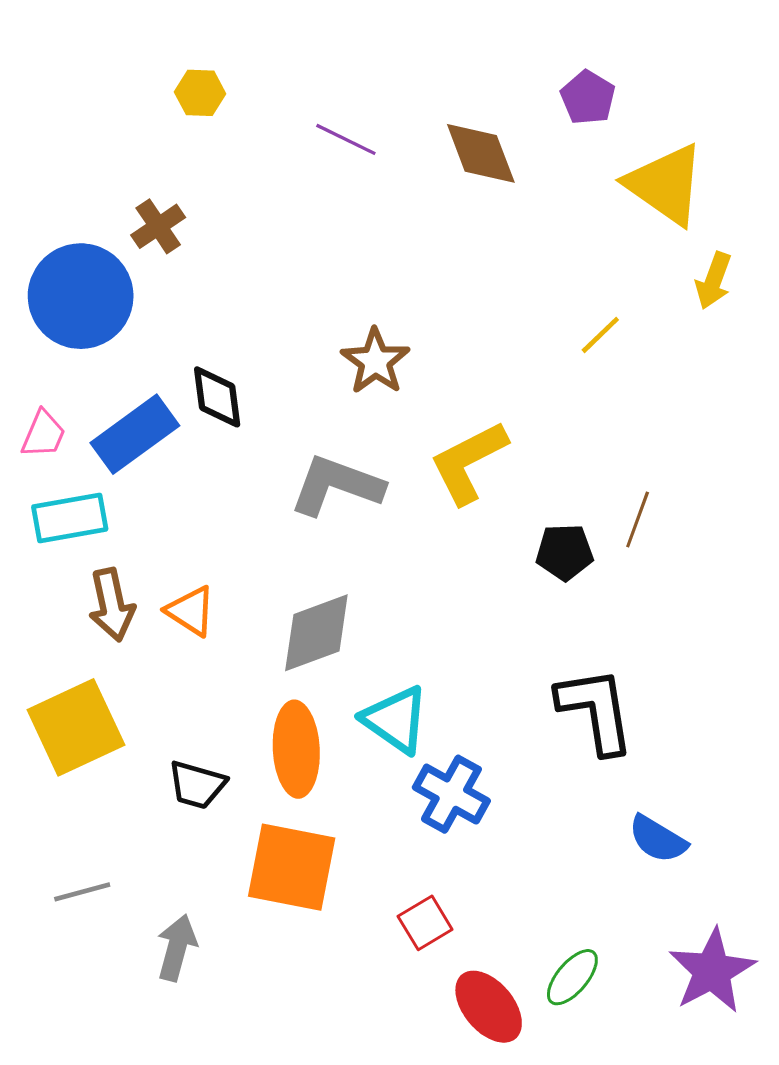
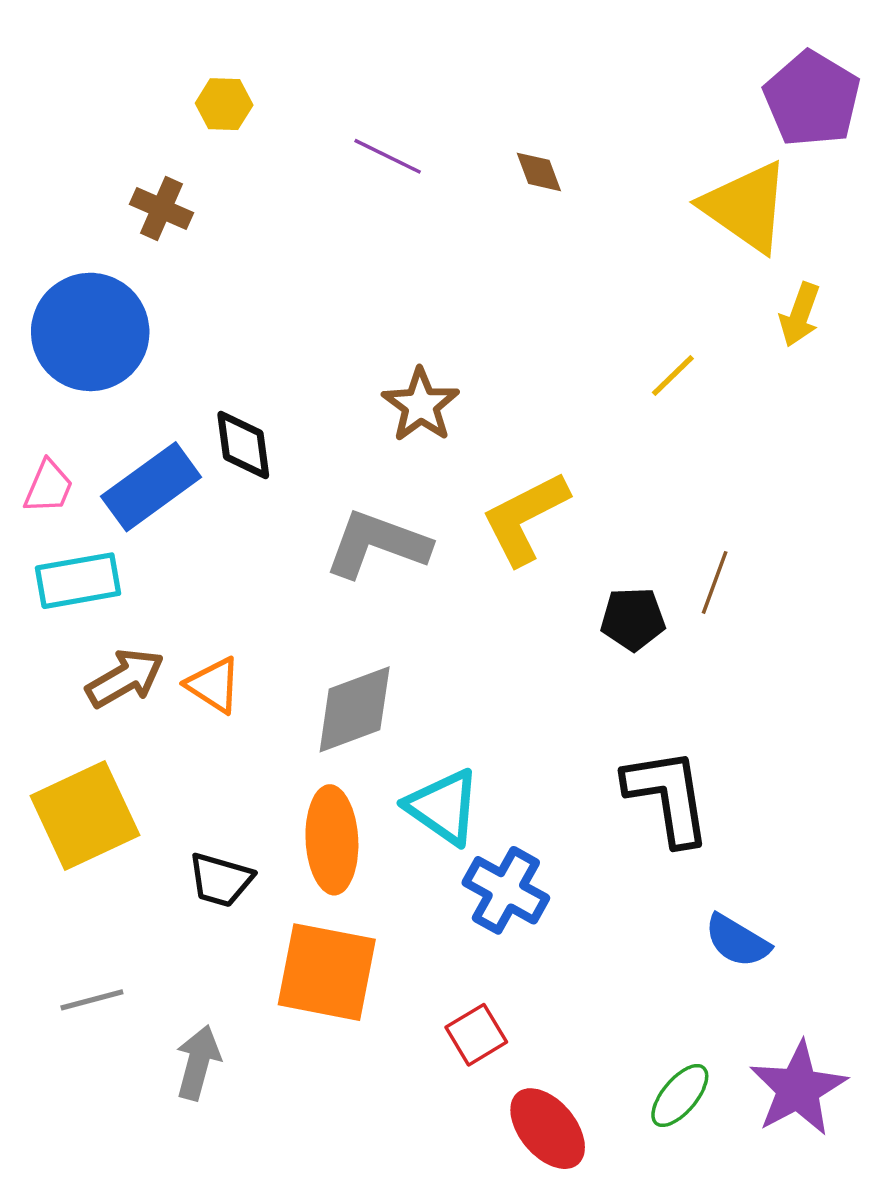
purple pentagon: (588, 98) -> (812, 99), moved, size x1.6
brown diamond: (481, 153) -> (539, 172), size x0.6
brown cross: (158, 226) -> (161, 208), moved, turned -32
brown arrow: (112, 605) -> (125, 678), turned -108
green ellipse: (572, 977) -> (680, 1096), moved

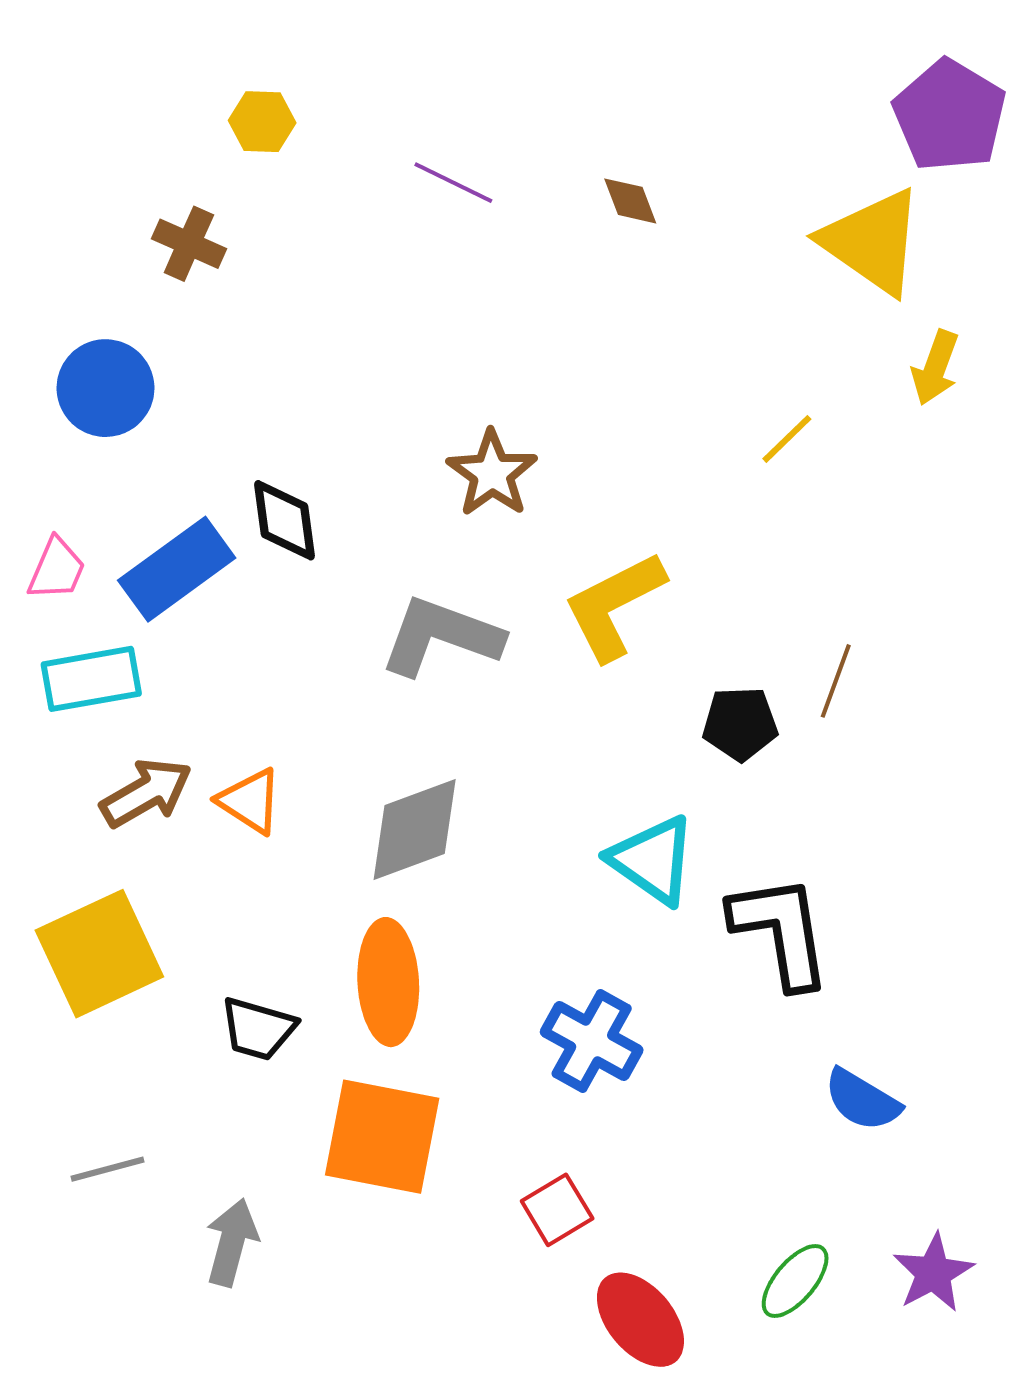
blue circle: (90, 332) -> (106, 388), size x0.7
cyan triangle: (443, 807) -> (653, 860), moved
purple star: (798, 1089) -> (933, 1273), size x0.7

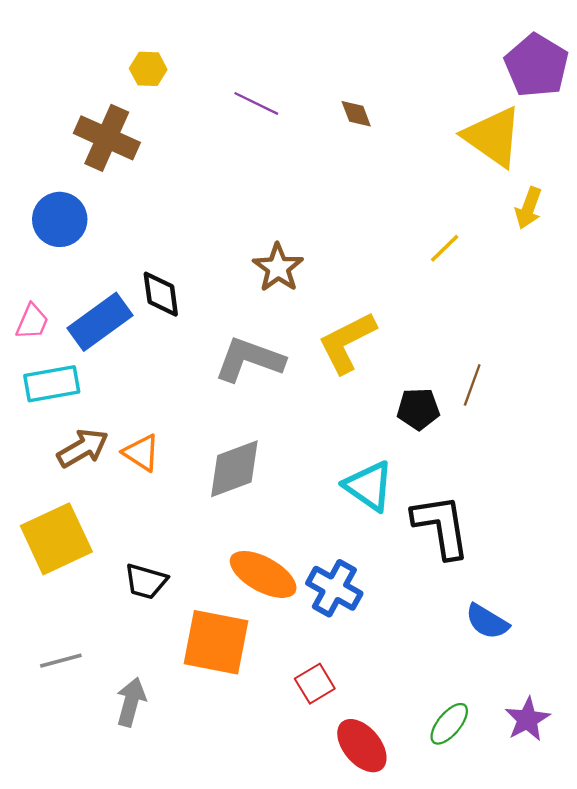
brown cross: (189, 244) -> (107, 138), size x1.6
orange ellipse: (388, 982) -> (263, 574), moved, turned -58

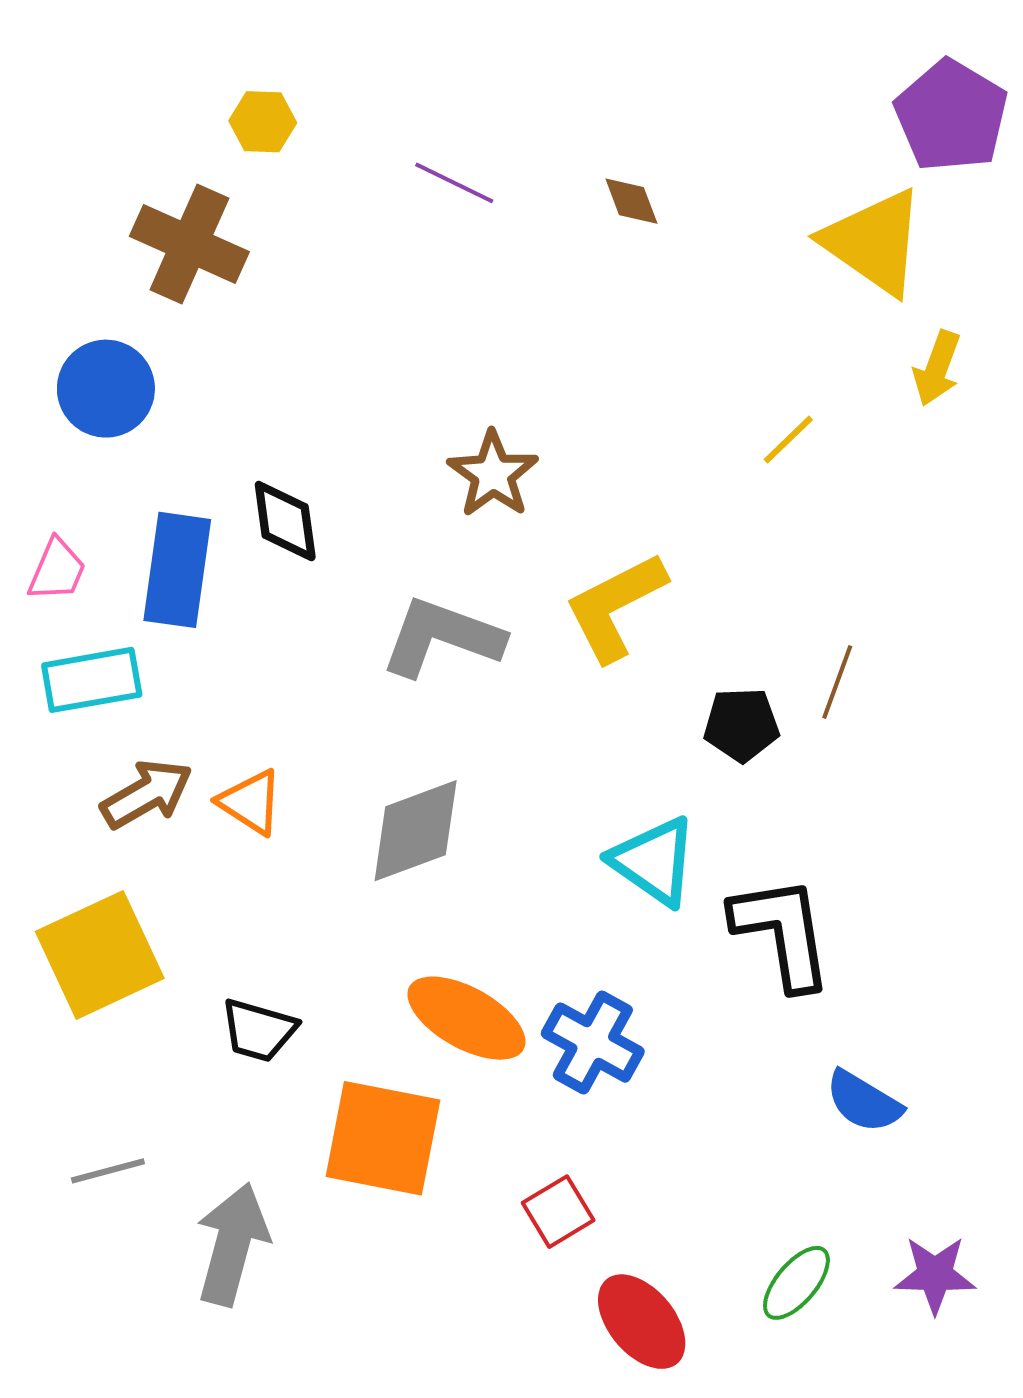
blue rectangle: (100, 322) -> (177, 570), turned -46
gray arrow: (131, 702) -> (232, 1244), size x1.4
purple star: (527, 719) -> (935, 1275), turned 30

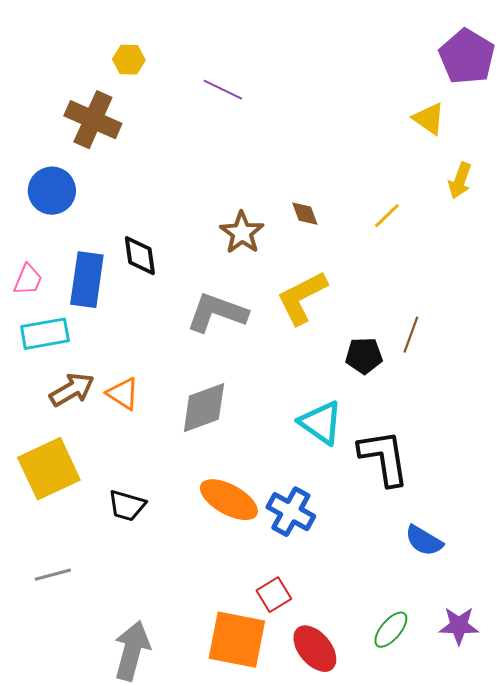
brown diamond: (631, 201) -> (305, 214), moved
yellow triangle: (874, 242) -> (429, 119), size x0.6
orange square: (383, 1138) -> (237, 640), moved
gray arrow: (232, 1244) -> (132, 651), moved

